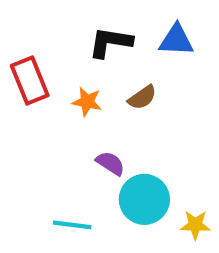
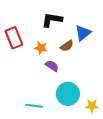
blue triangle: (176, 40) -> (83, 33), moved, turned -42
purple semicircle: (110, 163) -> (52, 66), moved

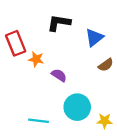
brown semicircle: (67, 46) -> (106, 65), moved
orange star: (41, 48) -> (36, 59), moved

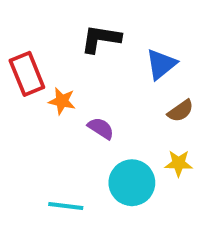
yellow star: (105, 121) -> (179, 163), moved

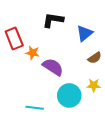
purple semicircle: (101, 128) -> (53, 67), size x1.5

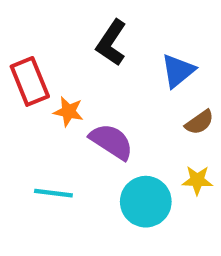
black L-shape: (53, 20) -> (111, 43), turned -65
cyan line: (35, 108) -> (53, 193), moved

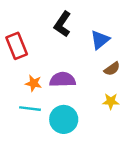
orange star: (68, 112) -> (34, 83), moved
purple semicircle: (111, 142) -> (63, 80), turned -35
cyan circle: (146, 202) -> (64, 119), moved

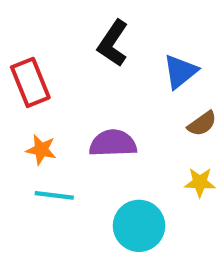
orange star: (34, 83) -> (41, 150), moved
cyan circle: (64, 119) -> (139, 226), moved

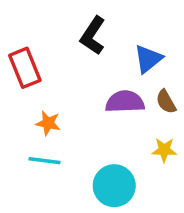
brown semicircle: (202, 124) -> (166, 102), turned 95
purple semicircle: (113, 143) -> (125, 102), moved
orange star: (41, 150) -> (48, 123), moved

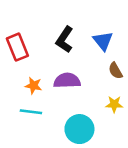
black L-shape: (93, 36) -> (65, 40), moved
blue triangle: (148, 59) -> (103, 41), turned -30
purple semicircle: (125, 102) -> (67, 81), moved

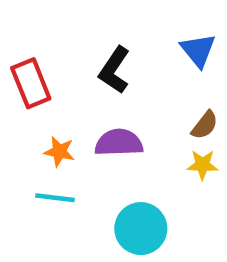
blue triangle: (103, 41) -> (198, 50), moved
brown semicircle: (115, 71) -> (205, 125), turned -112
yellow star: (114, 104) -> (202, 165), moved

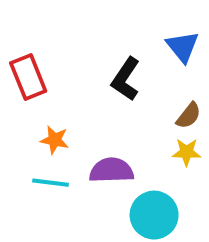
black L-shape: (114, 70) -> (126, 79), moved
purple semicircle: (119, 143) -> (111, 170), moved
cyan circle: (141, 229) -> (154, 215), moved

